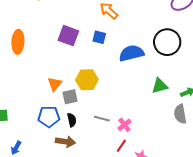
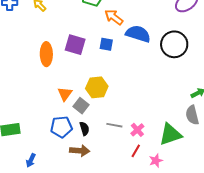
orange ellipse: (18, 42) -> (46, 54), moved
blue semicircle: (131, 53) -> (138, 34), moved, turned 35
green triangle: (160, 86) -> (170, 134), moved, size x1.4
gray square: (70, 97) -> (81, 106), turned -35

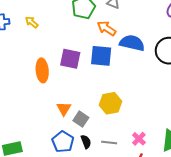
blue square: (106, 44) -> (101, 56), size x1.6
yellow hexagon: (97, 87) -> (111, 103), moved
gray line: (114, 125) -> (109, 143), moved
blue pentagon: (61, 127) -> (63, 142), turned -30

